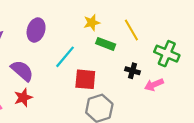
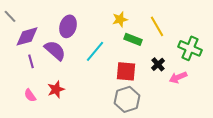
purple semicircle: (22, 71) -> (55, 50), moved
black cross: (132, 71) -> (158, 64), turned 32
red square: (85, 79) -> (126, 71), moved

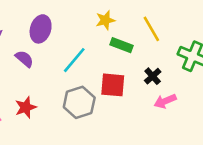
purple semicircle: (55, 50) -> (24, 59), size x0.7
pink arrow: (178, 77) -> (165, 101), moved
gray hexagon: (127, 99) -> (79, 102), moved

